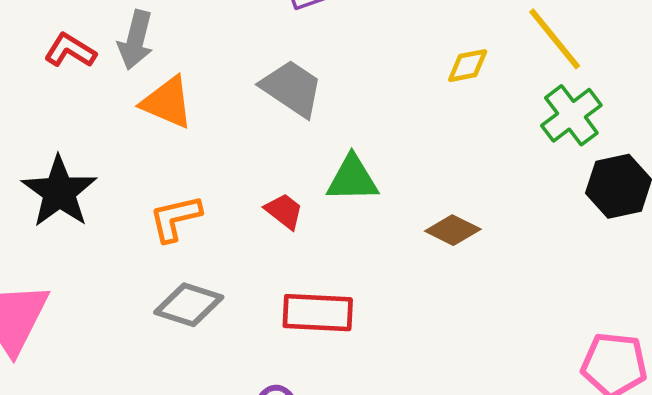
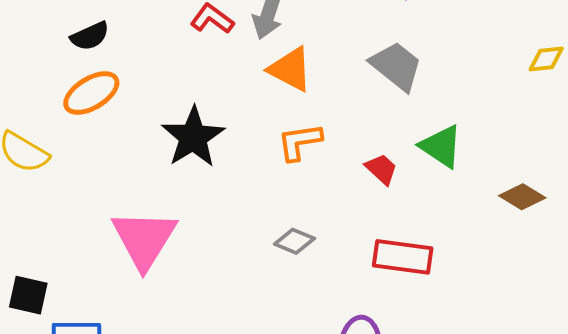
green triangle: (352, 179) -> (441, 146), turned 30
orange L-shape: (175, 218) -> (300, 142), moved
gray diamond: (189, 305) -> (294, 241), size x0.7

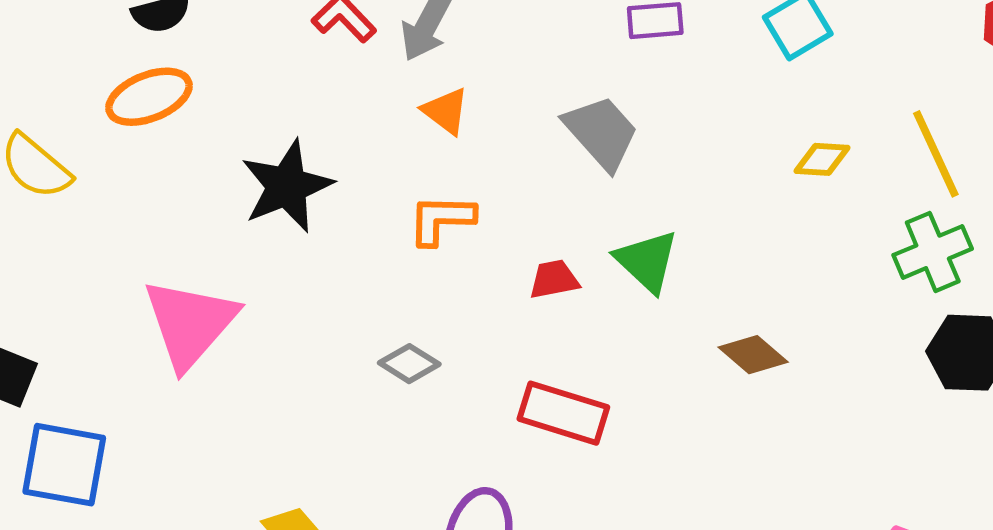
orange triangle: (290, 69) -> (446, 111), size x0.7
red trapezoid: (381, 169) -> (554, 279), turned -63

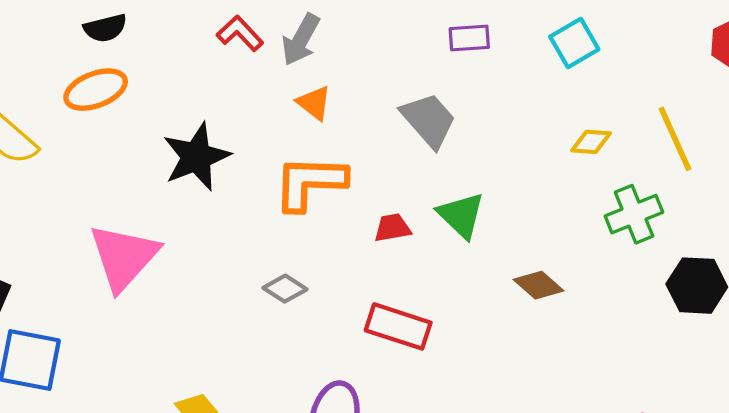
orange L-shape: (441, 219) -> (310, 183), size x1.5
green cross: (933, 252) -> (634, 214), moved

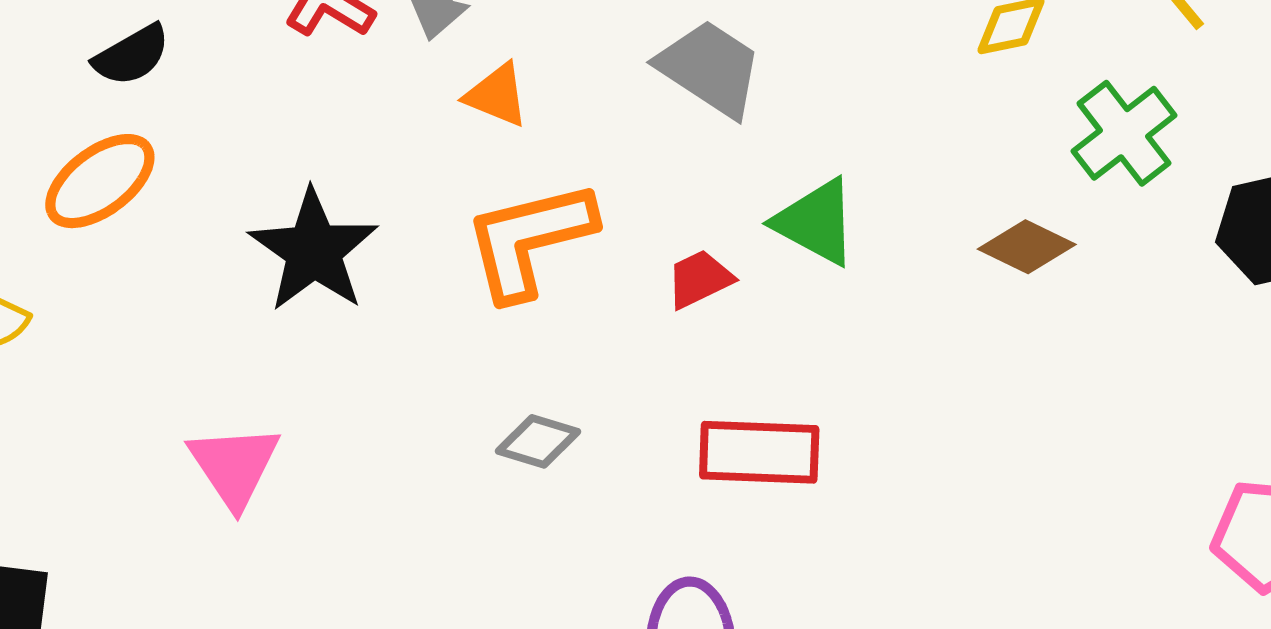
black semicircle: (105, 28) -> (132, 55), moved
pink triangle: (124, 257) -> (234, 466), size x0.7
brown diamond: (538, 285) -> (1027, 247), moved

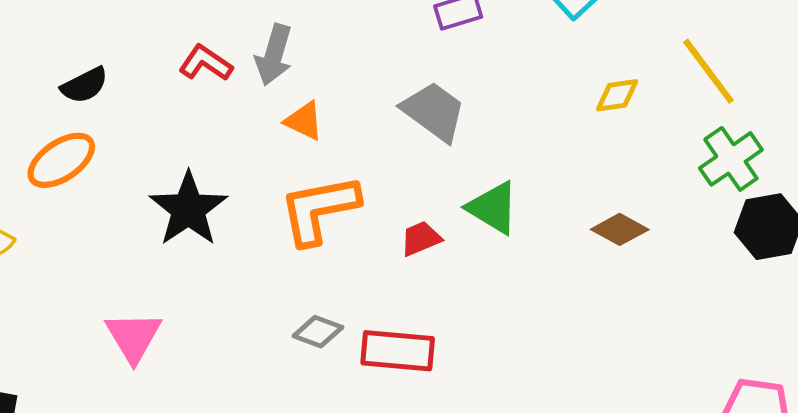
green cross: (1124, 133) -> (731, 159), moved
red rectangle: (759, 452) -> (398, 351), moved

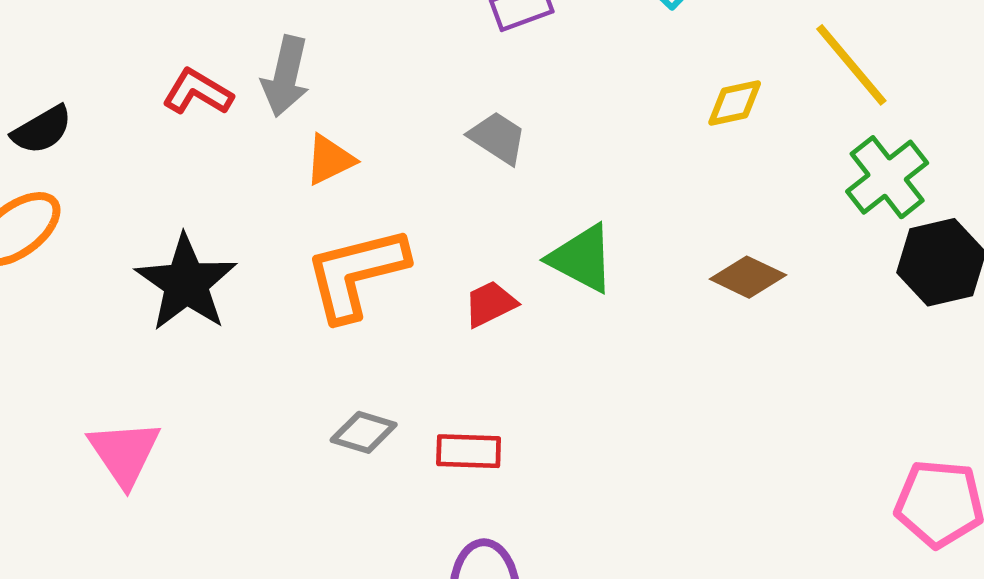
gray trapezoid: (434, 111) -> (498, 138), size x0.7
orange triangle: (304, 121) -> (330, 160), turned -48
red rectangle: (398, 351) -> (469, 451), size x0.7

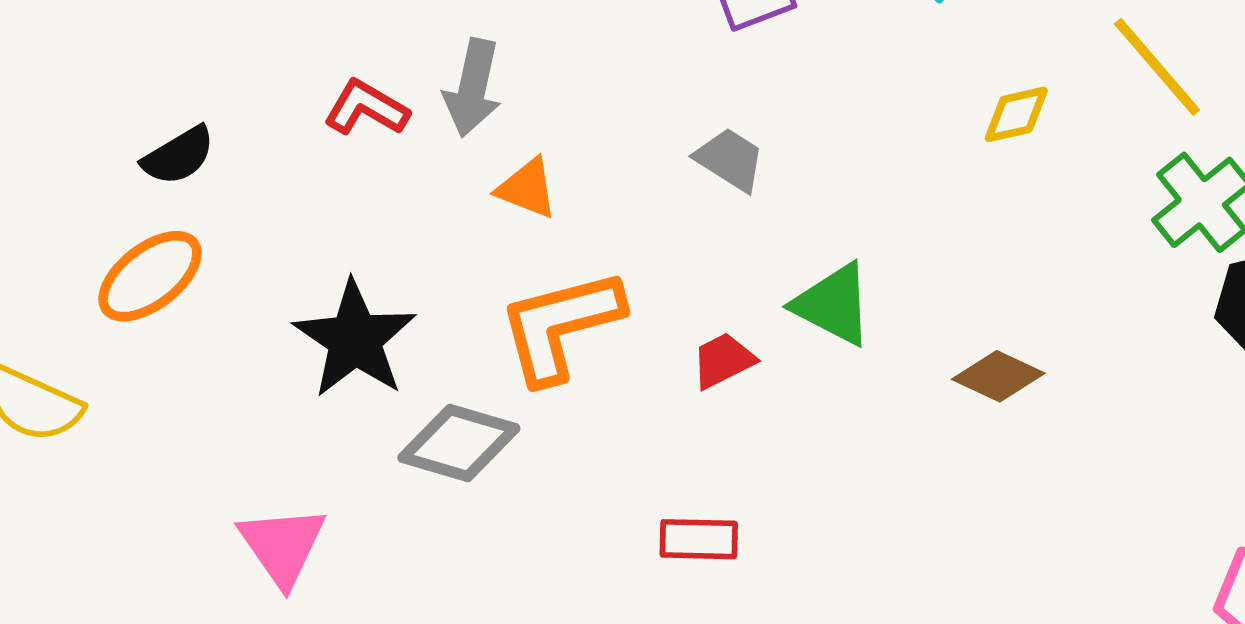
orange triangle: (330, 160) -> (527, 188), turned 48
brown diamond: (748, 277) -> (998, 376), moved
gray diamond: (364, 432) -> (459, 443), moved, size x1.5

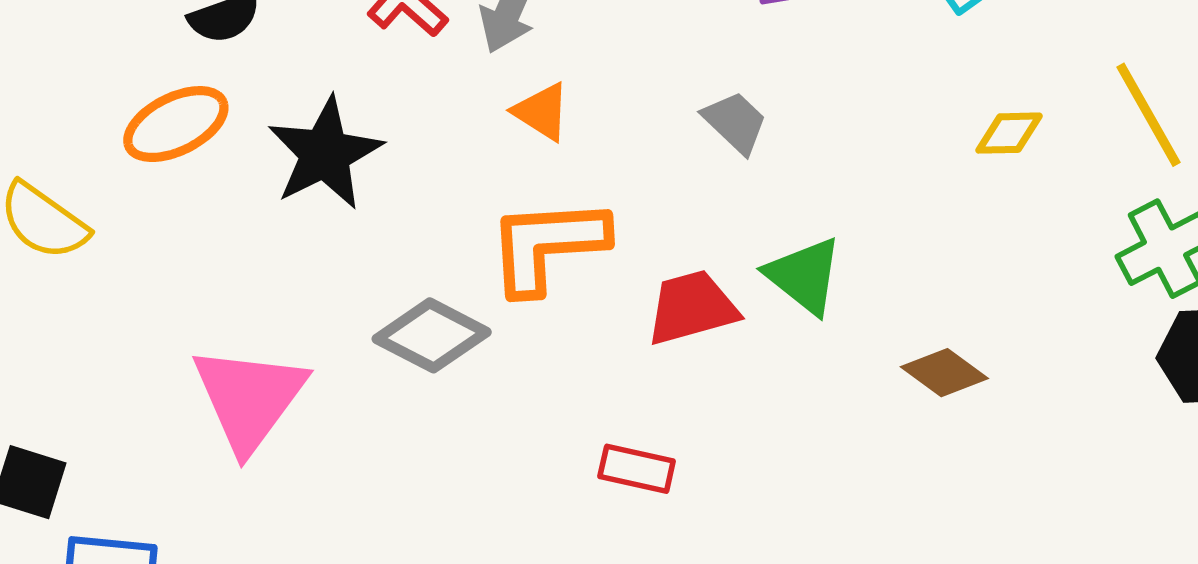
black star: (355, 339) -> (325, 154), moved
red trapezoid: (723, 361) -> (692, 308), size x1.5
pink triangle: (282, 546) -> (249, 398), size x1.4

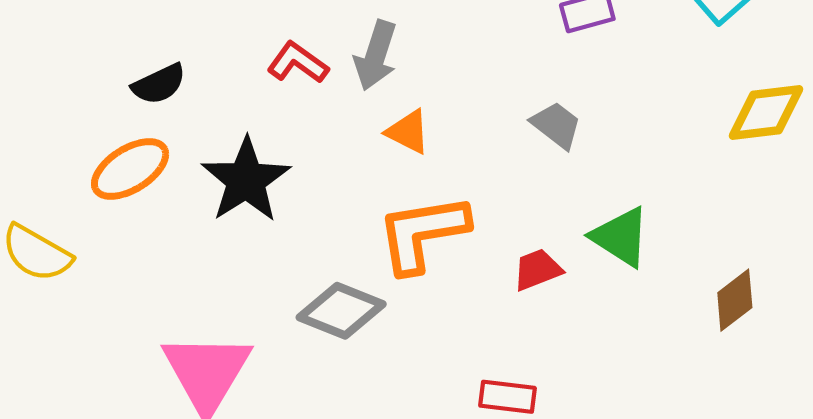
yellow diamond: (1009, 133) -> (766, 112), size x1.5
red trapezoid: (692, 308) -> (537, 270), size x0.7
brown diamond: (944, 373) -> (735, 300), turned -68

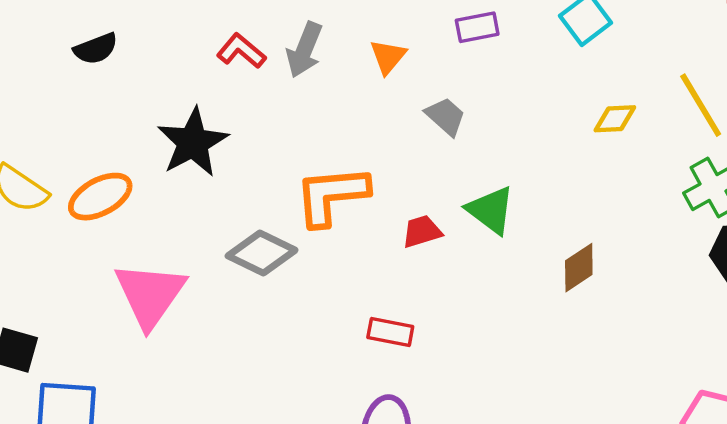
black semicircle: (159, 84) -> (96, 49), moved
yellow diamond: (766, 112) -> (615, 119), size x0.7
orange triangle: (408, 132) -> (388, 57), moved, turned 39
orange ellipse: (130, 169) -> (100, 197), moved

